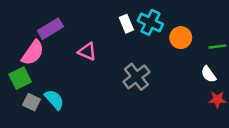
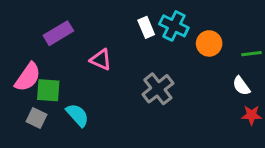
pink semicircle: (33, 53) -> (28, 77), moved
green square: (20, 78) -> (48, 90), moved, turned 30
cyan semicircle: (54, 100) -> (77, 115), moved

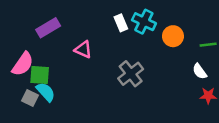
cyan semicircle: (77, 115) -> (46, 92), moved

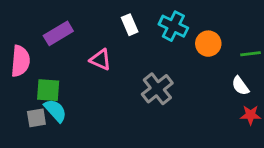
white rectangle: (121, 23) -> (130, 25), moved
pink semicircle: (23, 64) -> (20, 61), moved, turned -30
gray square: (30, 98) -> (36, 118), turned -35

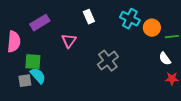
cyan cross: (173, 26) -> (130, 19), moved
orange circle: (208, 44) -> (152, 28), moved
pink triangle: (100, 60) -> (69, 41), turned 42

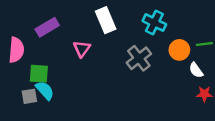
white rectangle: (89, 17) -> (106, 20), size x1.5
orange circle: (152, 28) -> (179, 50), moved
gray cross: (108, 61) -> (139, 58), moved

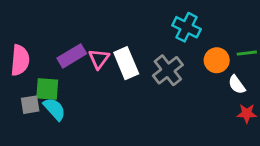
white rectangle: (106, 20) -> (126, 63), moved
purple rectangle: (47, 27) -> (72, 56), moved
gray square: (29, 96) -> (30, 105), moved

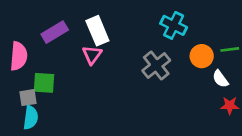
purple rectangle: (72, 56) -> (55, 32), moved
white rectangle: (126, 63) -> (97, 31), moved
cyan semicircle: (54, 109) -> (31, 118), moved, turned 50

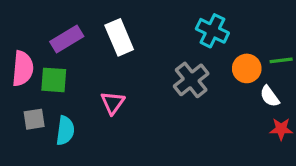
pink triangle: (92, 55) -> (113, 103), moved
green square: (44, 83) -> (54, 80), moved
cyan semicircle: (31, 118) -> (65, 131), moved

